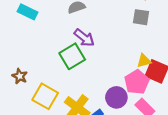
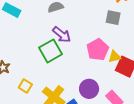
pink pentagon: (137, 82) -> (98, 50), moved
yellow square: (45, 96) -> (25, 86), size x0.6

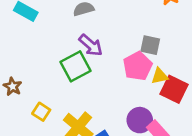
gray square: (113, 18) -> (150, 45), moved
purple circle: (89, 89) -> (140, 120), moved

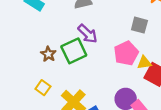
gray square: (150, 45) -> (139, 25), moved
brown star: (13, 87) -> (48, 54), moved

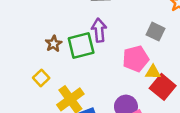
purple arrow: (88, 34) -> (99, 30), turned -150

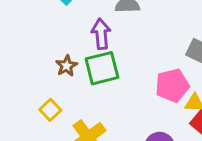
purple arrow: (99, 30) -> (101, 34), moved

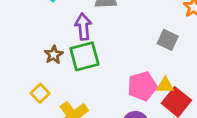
pink pentagon: (172, 85) -> (142, 86), moved

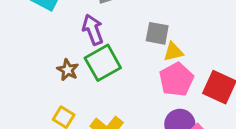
gray square: (168, 40) -> (157, 33), moved
yellow triangle: (165, 85) -> (173, 52), moved

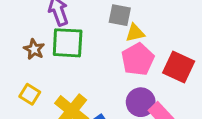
green square: (103, 63) -> (68, 43), turned 32

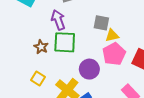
purple circle: (141, 102) -> (89, 69), moved

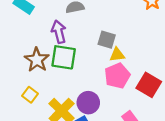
brown star: (41, 47) -> (37, 60), size x1.5
purple circle: (89, 69) -> (88, 103), moved

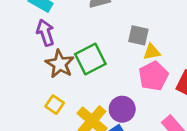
purple arrow: (59, 32) -> (45, 33), moved
green square: (64, 57) -> (90, 59), turned -32

